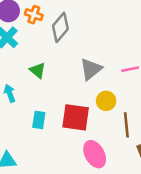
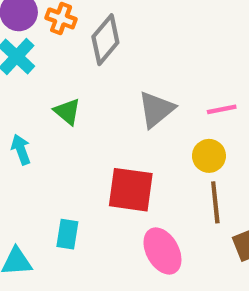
yellow circle: (106, 101) -> (209, 156), moved
cyan rectangle: (39, 120) -> (67, 234), moved

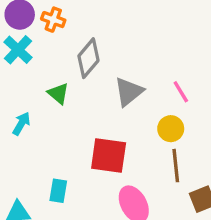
gray diamond: (105, 40) -> (88, 58), moved
pink line: (222, 109) -> (181, 92), turned 70
cyan arrow: (21, 150) -> (21, 124), turned 50

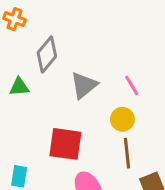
green triangle: (58, 93) -> (19, 87), turned -45

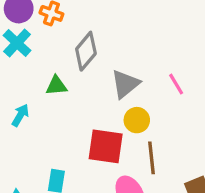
yellow circle: (122, 119) -> (137, 120), moved
brown line: (127, 153) -> (152, 158), moved

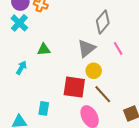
gray diamond: (86, 51) -> (103, 22), moved
brown line: (152, 158) -> (103, 94), turned -36

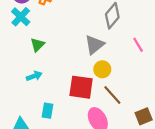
pink line: (118, 48) -> (138, 45), moved
green triangle: (44, 49) -> (37, 45), moved, turned -40
cyan arrow: (21, 68) -> (34, 76), moved, turned 40

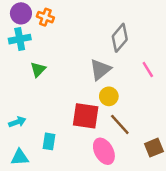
cyan cross: (21, 17) -> (20, 39), turned 36
cyan arrow: (34, 76) -> (17, 122), moved

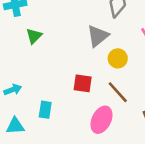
yellow circle: (109, 96) -> (118, 58), moved
red square: (86, 116) -> (83, 83), size x0.7
pink ellipse: (104, 151) -> (101, 120), turned 55

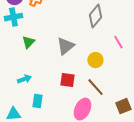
gray triangle: (98, 36) -> (65, 46), moved
cyan arrow: (13, 90) -> (24, 79), moved

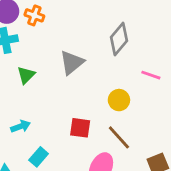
pink line: (118, 42) -> (151, 75), turned -40
gray triangle: (65, 46) -> (72, 63), moved
cyan rectangle: (37, 101) -> (39, 157), turned 32

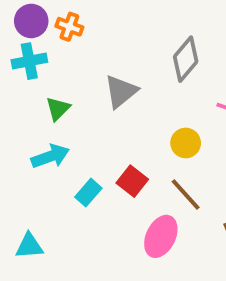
cyan arrow: (21, 126) -> (50, 156), moved, size x1.4
red square: (80, 128) -> (132, 181), turned 30
cyan rectangle: (39, 157) -> (88, 193), moved

